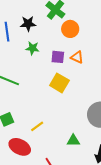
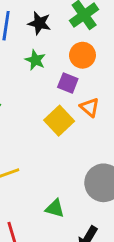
orange circle: (70, 29) -> (82, 55), moved
orange triangle: (77, 57) -> (90, 107), moved

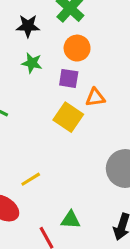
orange triangle: (90, 107) -> (95, 97), turned -36
green triangle: (55, 208) -> (71, 220), moved

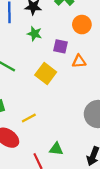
orange circle: (77, 48) -> (82, 25), moved
yellow square: (68, 117) -> (46, 74), moved

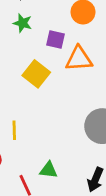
orange triangle: (79, 61) -> (79, 59), size x1.5
yellow line: (29, 118) -> (14, 130), turned -64

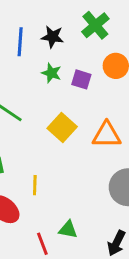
purple square: (55, 40) -> (81, 79), moved
orange triangle: (79, 59) -> (107, 135), moved

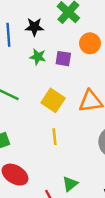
yellow line: (35, 185) -> (55, 137), moved
green triangle: (68, 230) -> (70, 184), turned -42

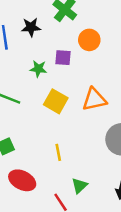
green star: (38, 57) -> (38, 69), moved
yellow line: (55, 137) -> (58, 152), moved

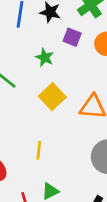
purple square: (63, 58) -> (72, 37), moved

